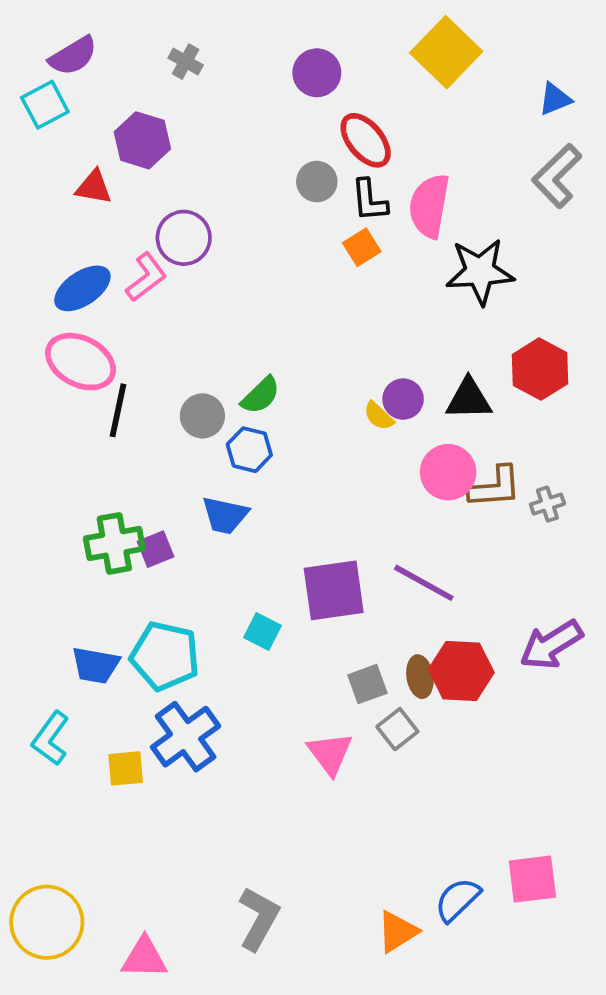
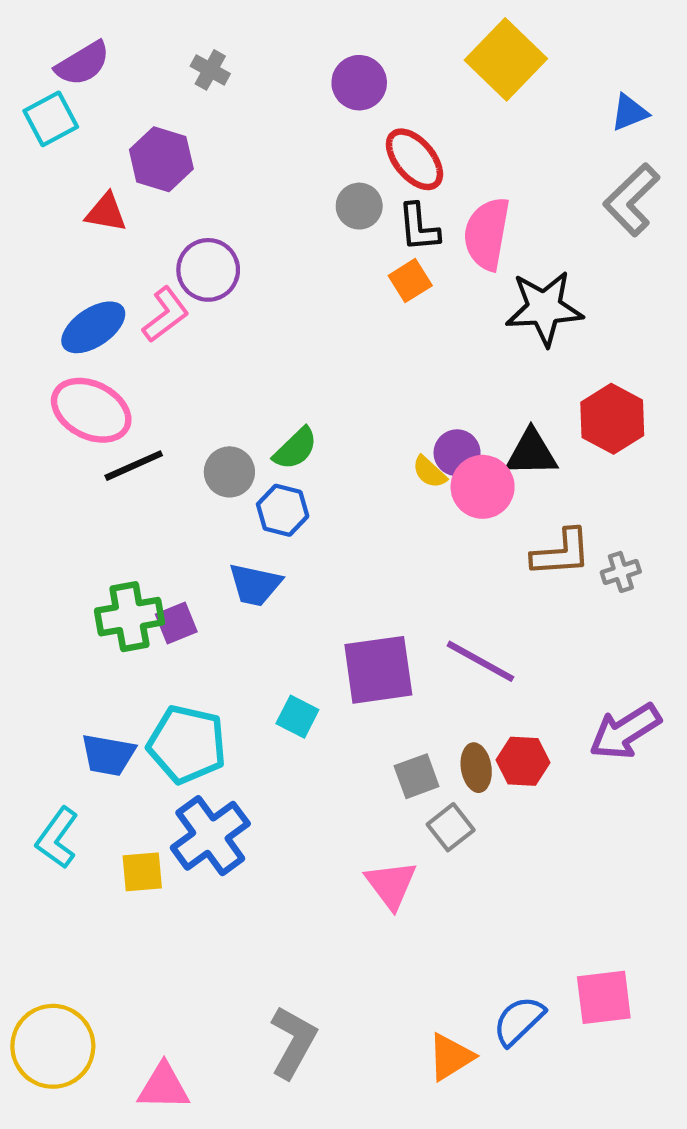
black line: (118, 410) -> (134, 466), turned 54
pink circle: (448, 472) -> (483, 487), moved
red hexagon: (461, 671) -> (523, 761), size x0.7
pink triangle: (330, 753) -> (391, 885), moved

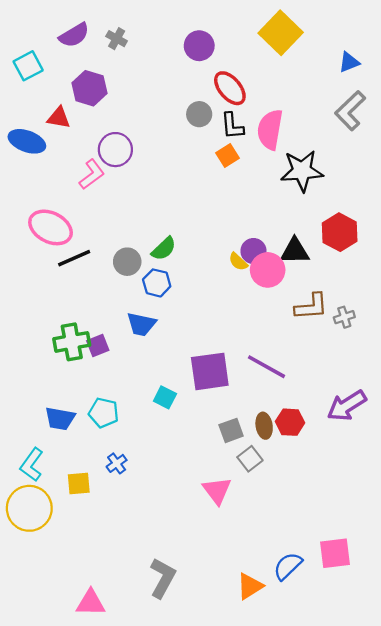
purple semicircle: (83, 64) -> (74, 35), moved
blue ellipse: (93, 327) -> (27, 141), moved, turned 54
cyan pentagon: (187, 744) -> (104, 413), size x0.7
blue cross: (210, 836) -> (117, 463), size x0.5
yellow circle: (53, 1046) -> (29, 508), moved

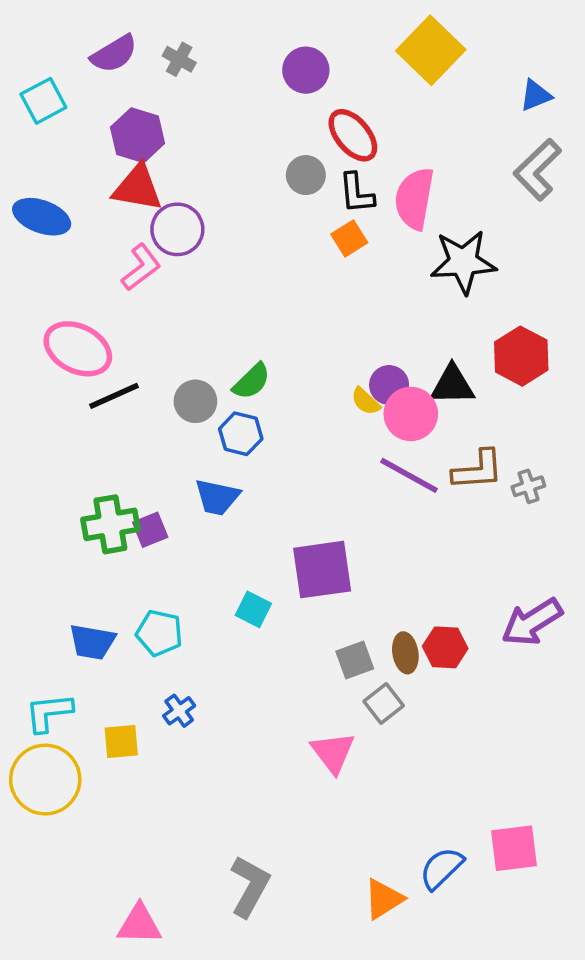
red triangle: (59, 118) -> (138, 188), moved, size x1.4
purple line: (266, 367) -> (409, 475), moved
cyan L-shape: (32, 465) -> (49, 713), turned 48

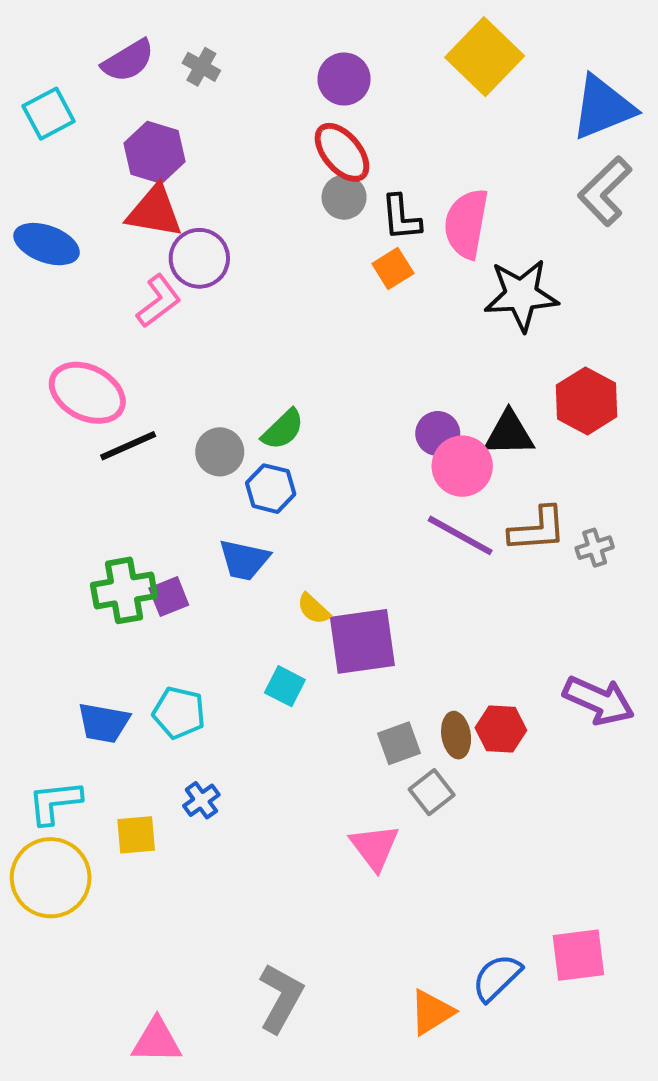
blue triangle: (536, 95) -> (603, 108), size x1.8
red ellipse: (353, 135) -> (342, 152), moved
yellow semicircle: (366, 401) -> (313, 609), moved
purple arrow: (532, 622) -> (599, 700), turned -124

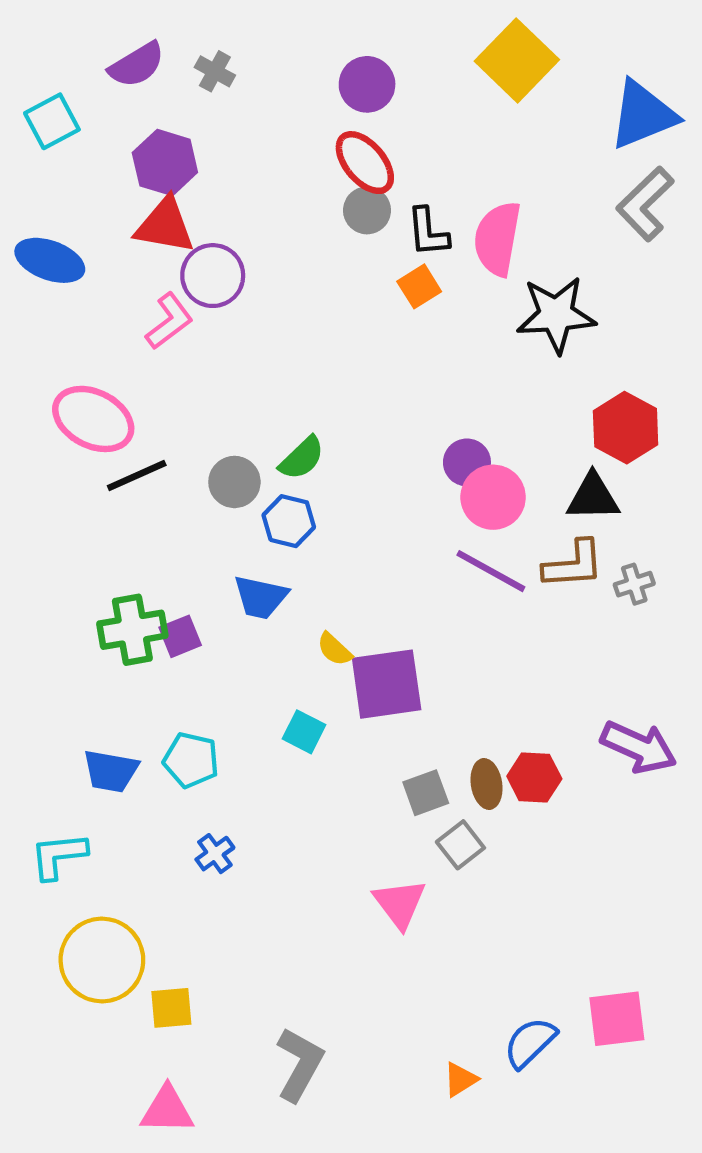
black triangle: (509, 434) -> (593, 497), moved
yellow square: (136, 835) -> (171, 1008), moved
yellow circle: (51, 878) -> (102, 960), moved
orange triangle: (432, 1012) -> (460, 1080), size x0.7

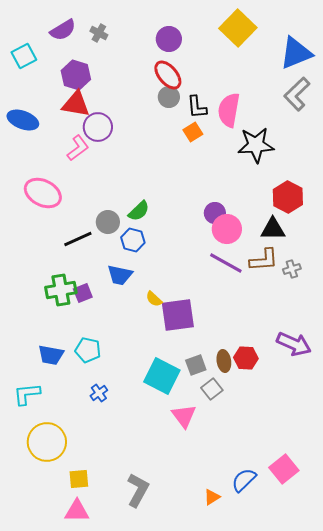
black line: (137, 475) -> (78, 239), moved
cyan square: (304, 732) -> (162, 376), moved, size x1.8
yellow square: (171, 1008) -> (79, 479), moved
pink square: (617, 1019) -> (284, 469), turned -32

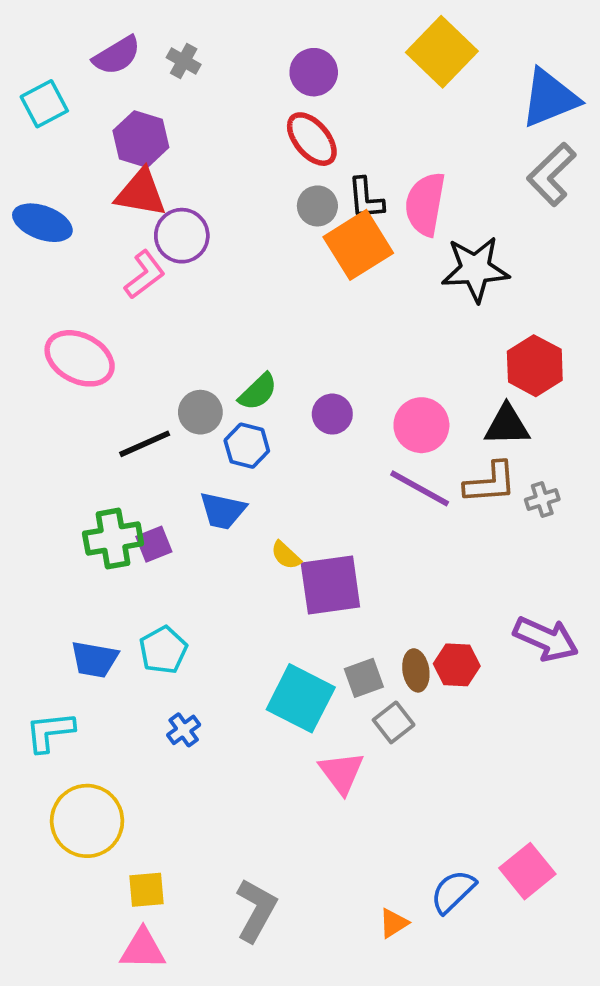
gray circle: (169, 97) -> (317, 206), moved
orange square: (193, 132) -> (358, 245), size x1.8
purple circle: (215, 213) -> (332, 414), moved
cyan pentagon: (88, 350) -> (163, 650), turned 30

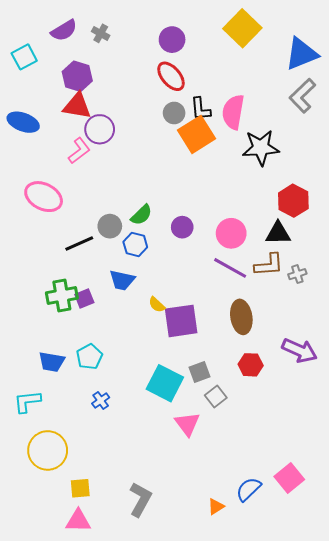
brown ellipse: (416, 670) -> (241, 317), moved, size x1.5

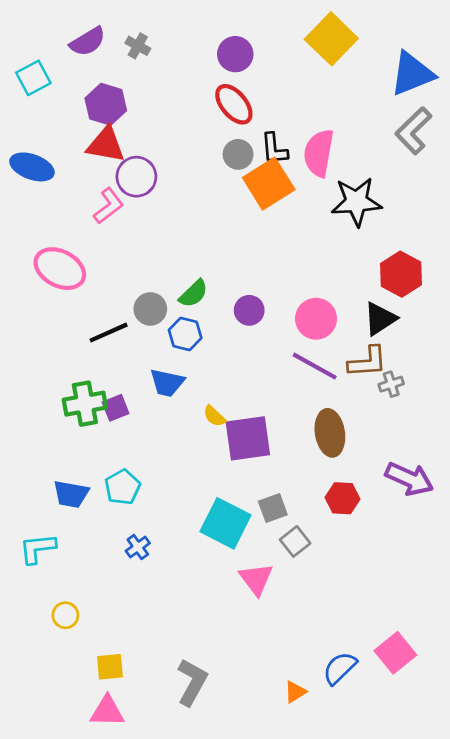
black triangle: (278, 233) -> (380, 319), turned -32
gray cross: (297, 274) -> (391, 384), moved
yellow circle: (48, 450) -> (65, 615), size x0.5

